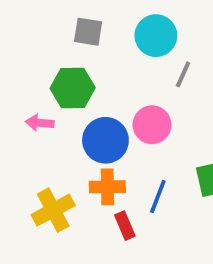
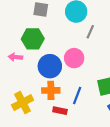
red rectangle: (125, 226) -> (60, 111), turned -56

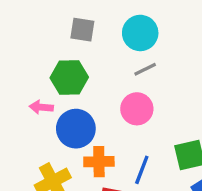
gray line: (90, 32) -> (145, 69), moved, turned 40
blue circle: (50, 66) -> (76, 129), moved

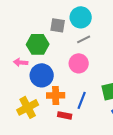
gray square: (82, 30) -> (58, 25), moved

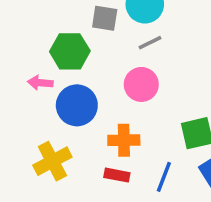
orange cross: (56, 95) -> (124, 140), moved
blue line: (82, 100) -> (164, 177), moved

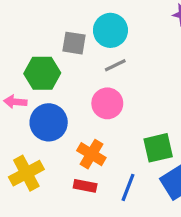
orange cross: (124, 140) -> (91, 154), turned 32

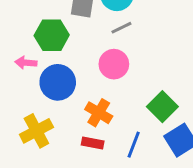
green square: (158, 148) -> (162, 107), turned -32

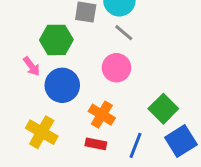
gray line: (121, 28) -> (124, 33), turned 66
pink arrow: (26, 63) -> (31, 66), turned -132
yellow cross: (36, 131) -> (42, 132), turned -32

